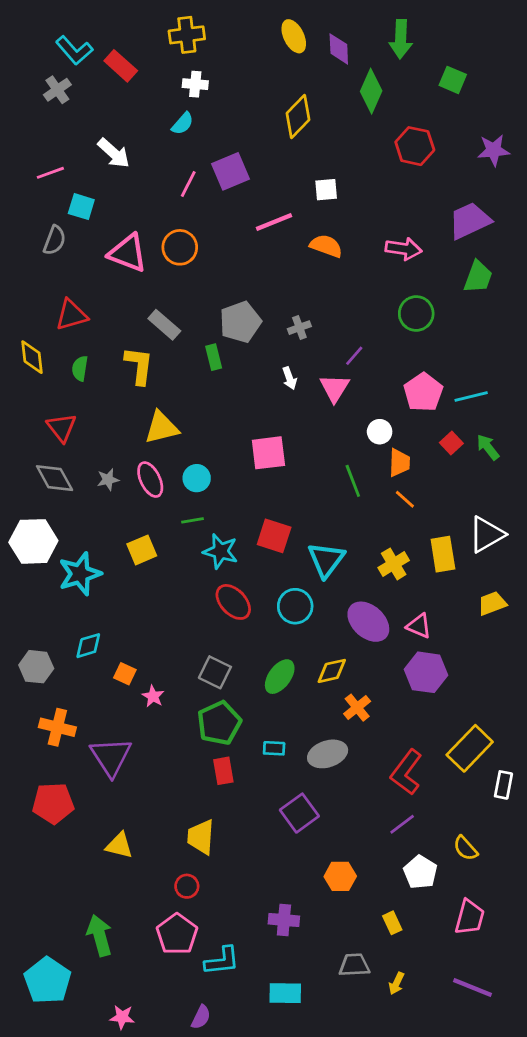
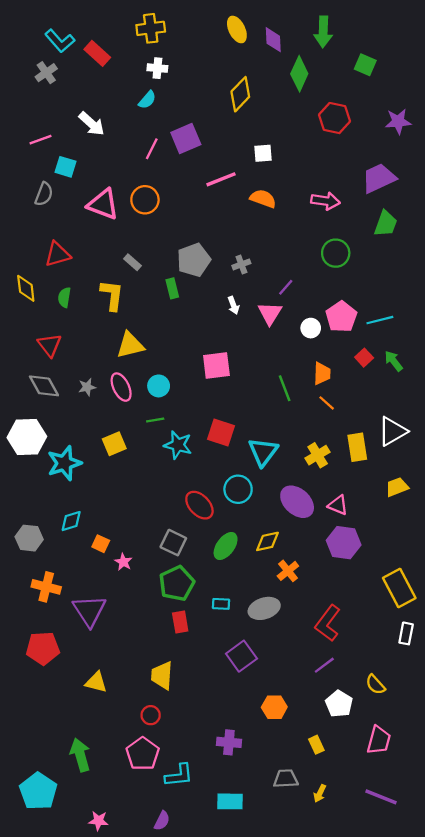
gray rectangle: (164, 325) -> (132, 262), size x0.7
white circle: (380, 432) -> (311, 328), moved
red ellipse: (233, 602) -> (199, 505), moved
yellow rectangle: (470, 748) -> (399, 588), moved, turned -72

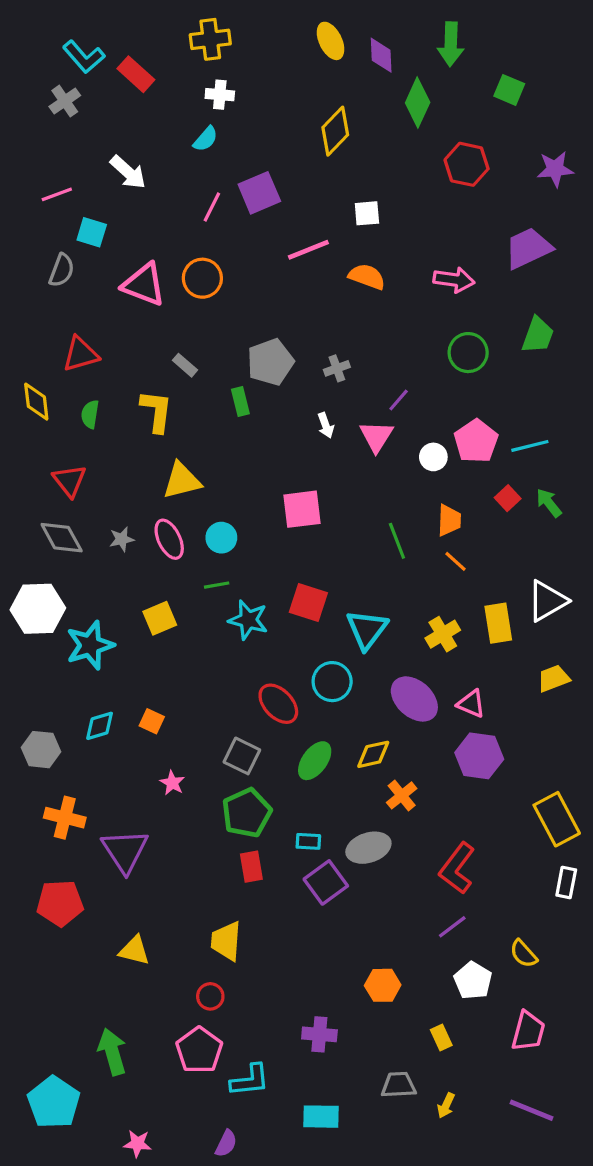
green trapezoid: (386, 224) -> (538, 335), moved
orange square: (101, 544) -> (152, 721), moved
purple square: (241, 656) -> (326, 882), moved

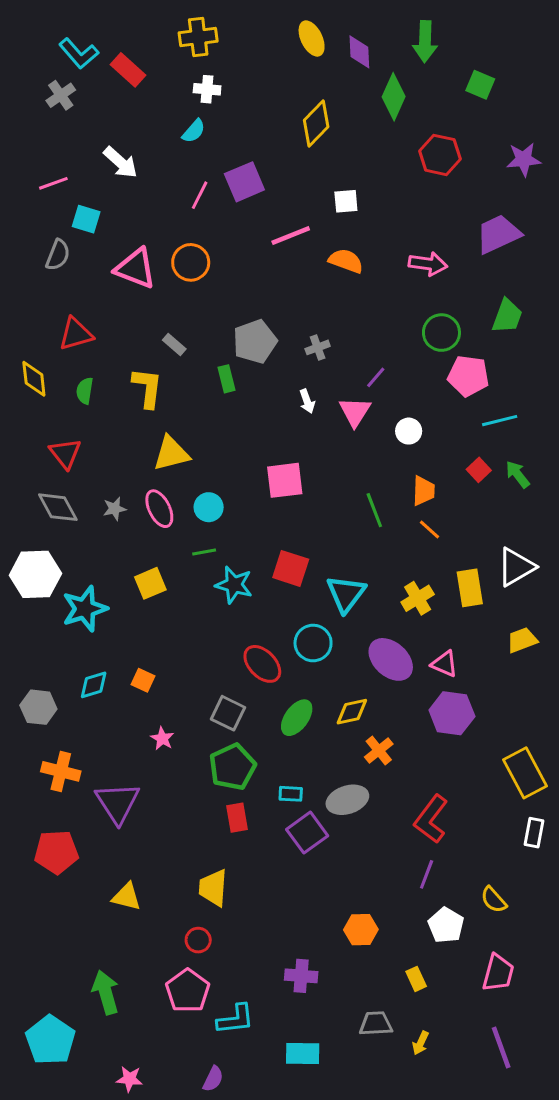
pink pentagon: (476, 441) -> (468, 376), moved, turned -30
purple line: (452, 927) -> (427, 874), turned -32
purple line: (531, 1110) -> (501, 1048), turned 48

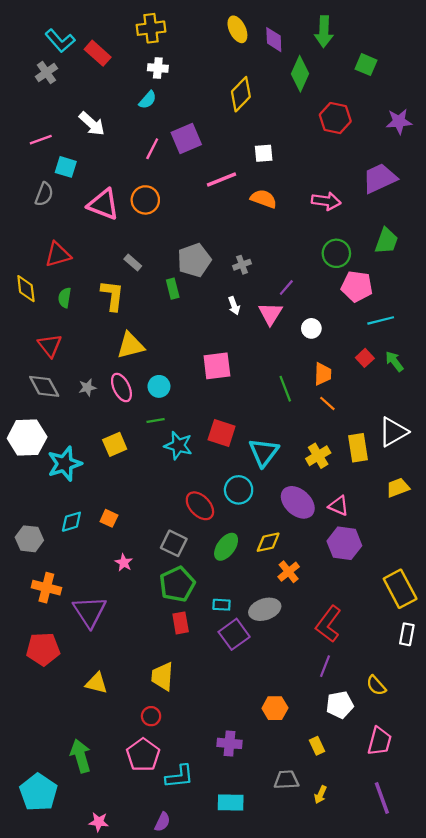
white pentagon: (446, 925) -> (340, 705), turned 30

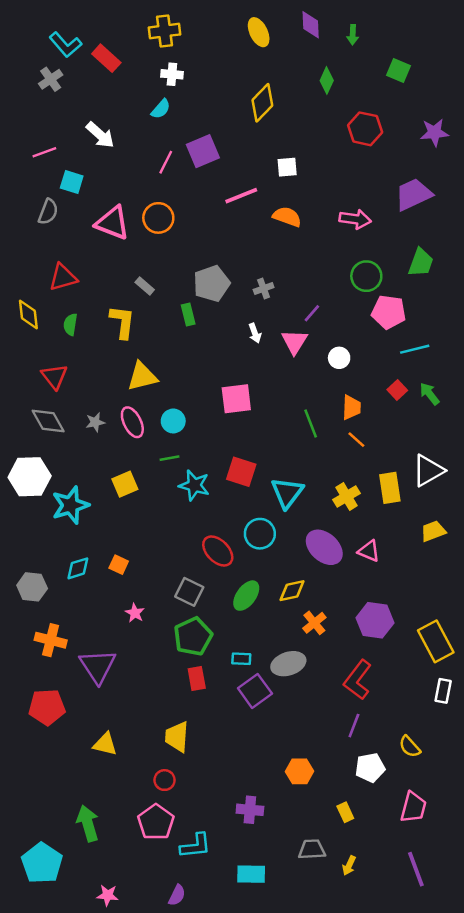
green arrow: (324, 32) -> (353, 35), size x0.6
purple diamond: (274, 40) -> (311, 25), moved
green diamond: (300, 74) -> (327, 80), size x0.7
purple hexagon: (344, 543) -> (375, 620), moved

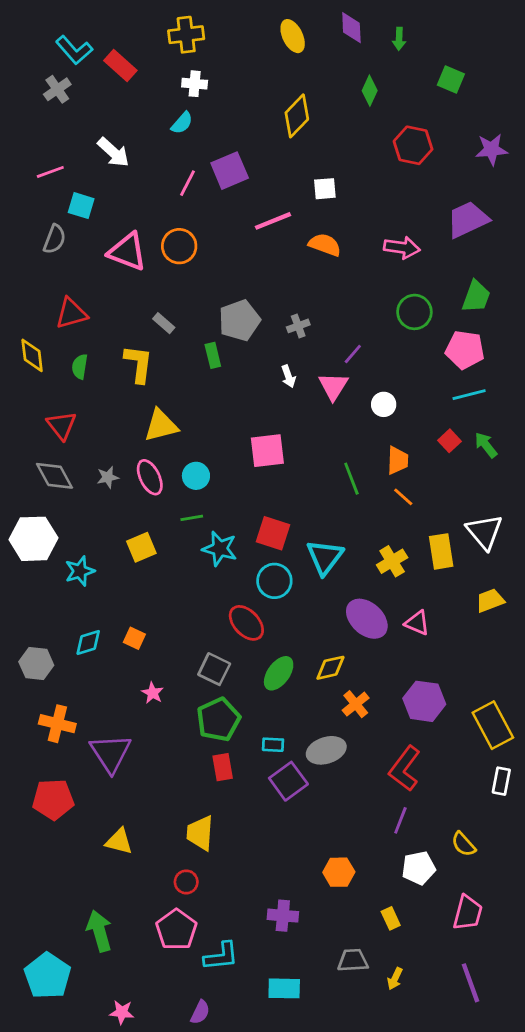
pink pentagon: (389, 312) -> (465, 350), moved
white triangle: (428, 471) -> (484, 532), turned -40
cyan star: (70, 505) -> (80, 571), size x0.7
cyan circle: (260, 534) -> (274, 581), moved

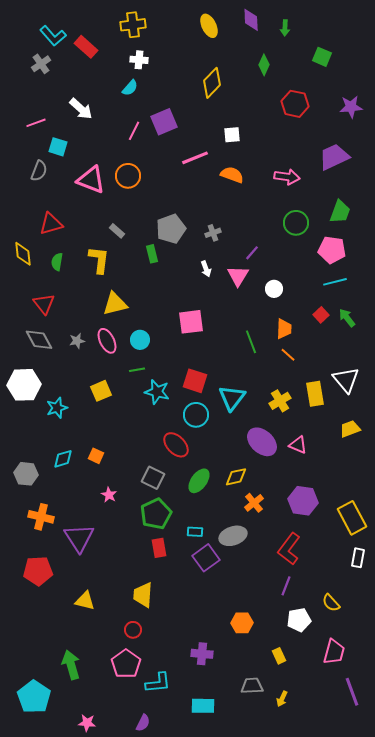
purple line: (470, 983) -> (352, 692), moved

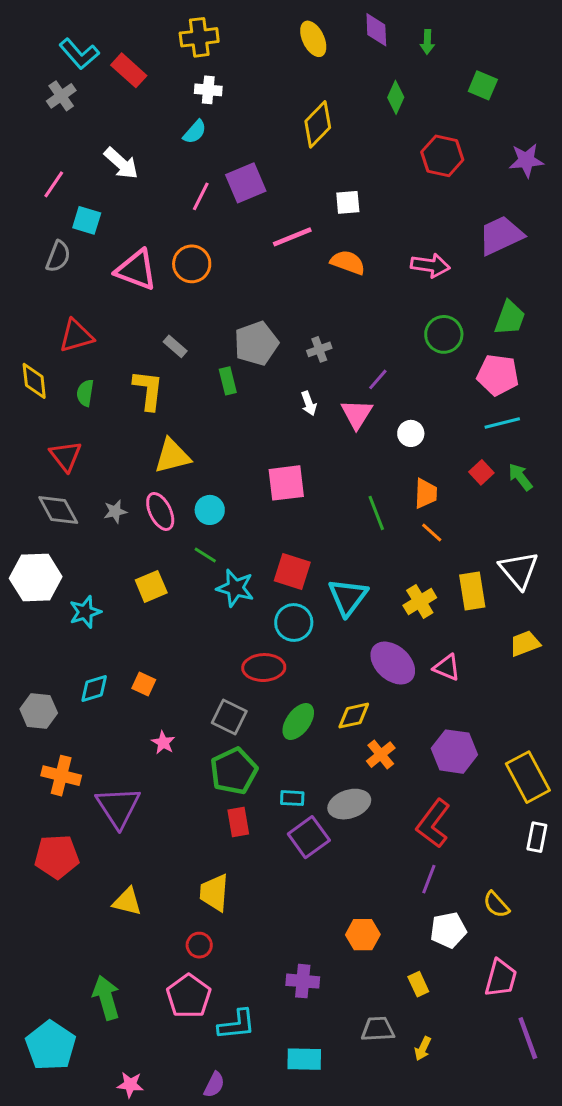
pink line: (36, 123) -> (54, 184), turned -36
green line: (137, 370) -> (205, 555), turned 42
red ellipse: (176, 445) -> (264, 668), turned -48

